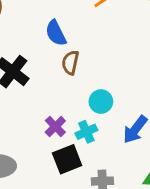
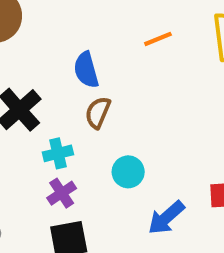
cyan cross: (86, 132) -> (58, 153), moved

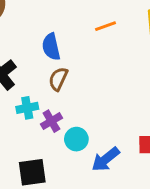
cyan circle: (128, 172) -> (76, 139), moved
purple cross: (62, 193) -> (51, 121), moved

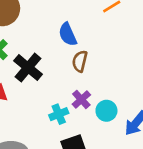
cyan cross: (27, 108) -> (59, 114), moved

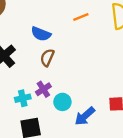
blue semicircle: (68, 34) -> (41, 34), turned -54

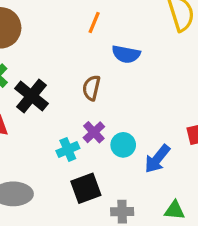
orange line: (81, 17) -> (94, 23), moved, turned -35
blue semicircle: (41, 34) -> (126, 54), moved

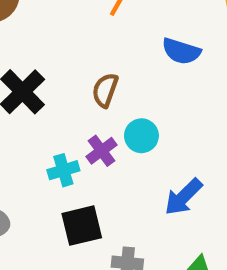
blue semicircle: (126, 54) -> (181, 51), moved
cyan circle: (123, 145) -> (141, 136), moved

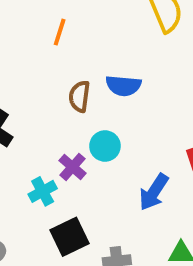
blue semicircle: (181, 51) -> (123, 86), moved
brown semicircle: (105, 90) -> (79, 96), moved

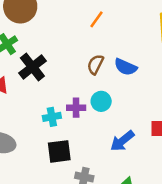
purple cross: (73, 167) -> (76, 108), turned 30

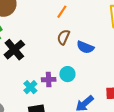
brown semicircle: (95, 64) -> (63, 37), moved
cyan cross: (52, 117) -> (30, 87), turned -32

